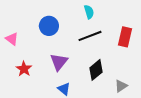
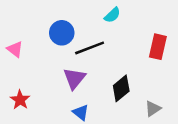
cyan semicircle: (89, 12) -> (112, 15), turned 64
black line: (90, 36) -> (90, 48), moved
red star: (24, 69) -> (20, 100), moved

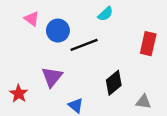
pink triangle: (15, 49) -> (32, 19), moved
purple triangle: (74, 78) -> (52, 77), moved
gray triangle: (153, 109) -> (143, 102), turned 42

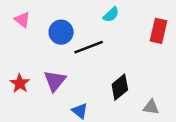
pink triangle: (32, 19) -> (22, 20), moved
red rectangle: (148, 44) -> (159, 31), moved
red star: (19, 94) -> (20, 83), moved

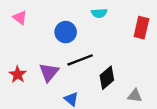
cyan semicircle: (111, 15) -> (99, 13), turned 40
blue circle: (61, 32) -> (66, 32), moved
black line: (89, 47) -> (80, 60), moved

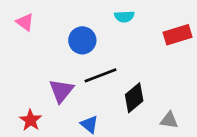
red rectangle: (141, 28) -> (178, 35), turned 60
red star: (18, 74) -> (31, 120), moved

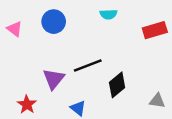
pink triangle: (25, 22) -> (15, 29), moved
blue circle: (82, 40) -> (54, 22), moved
gray triangle: (169, 120) -> (157, 101), moved

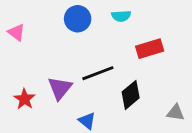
blue circle: (54, 22) -> (78, 19), moved
red rectangle: (155, 30) -> (150, 49), moved
red star: (27, 104) -> (24, 99), moved

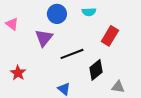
red rectangle: (150, 49) -> (110, 36), turned -42
purple triangle: (60, 88) -> (44, 38), moved
gray triangle: (176, 113) -> (118, 87), moved

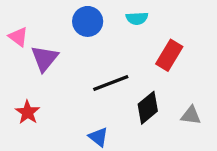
purple triangle: (44, 38) -> (44, 58), moved
gray triangle: (118, 87) -> (191, 115), moved

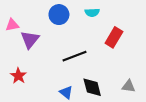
pink triangle: (18, 37) -> (12, 25), turned -48
black diamond: (148, 108) -> (92, 87), moved, turned -65
gray triangle: (191, 115) -> (129, 86), moved

